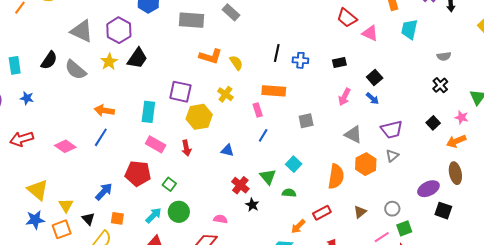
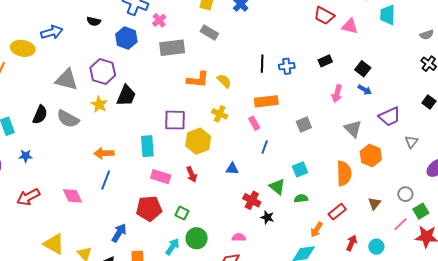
gray triangle: (353, 134) -> (353, 129), turned 30
pink diamond: (65, 146) -> (73, 196), turned 40
gray triangle: (392, 156) -> (411, 142), moved
cyan square: (294, 164) -> (300, 169), turned 35

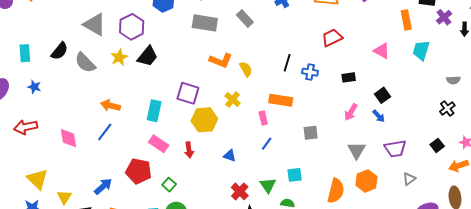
red trapezoid: (324, 16) -> (332, 38), moved, turned 110

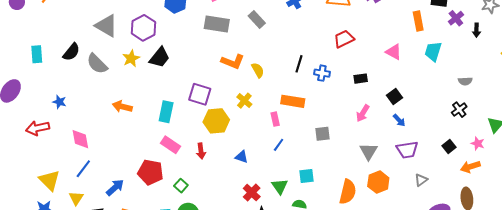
blue star: (34, 87) -> (59, 102), moved
blue arrow: (379, 116) -> (399, 120), moved
blue line: (105, 132) -> (83, 169), moved

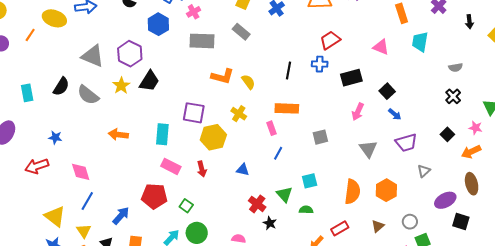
black arrow: (476, 30) -> (469, 22), moved
blue cross: (322, 73) -> (320, 64), moved
black rectangle: (361, 79) -> (351, 78), size x1.5
orange hexagon: (378, 182) -> (386, 190), moved

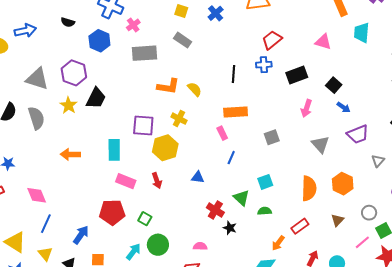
gray semicircle: (88, 95) -> (36, 118), turned -140
yellow cross: (239, 114) -> (179, 119), moved

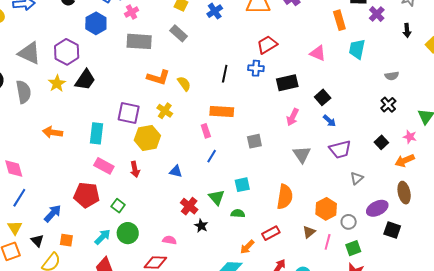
orange hexagon: (343, 184) -> (326, 209), moved
gray circle: (369, 213) -> (349, 222), moved
pink line: (362, 242) -> (328, 242), moved, turned -42

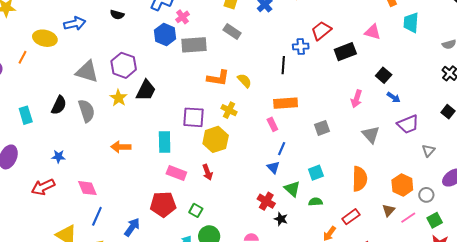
blue hexagon: (96, 23) -> (165, 35), moved
blue cross: (256, 68) -> (301, 47), moved
black rectangle: (287, 83) -> (345, 52), moved
blue triangle: (176, 171) -> (273, 167), moved, turned 40
pink line: (328, 242) -> (408, 218), turned 49

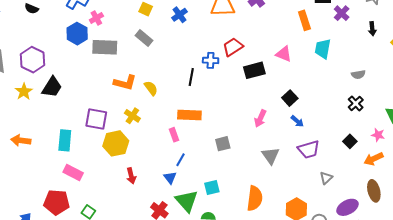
red arrow: (207, 172) -> (131, 176), moved
green triangle: (292, 189) -> (187, 201), size x1.4

